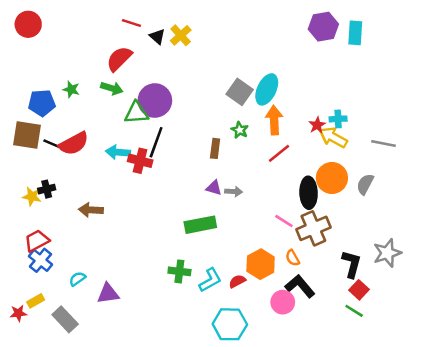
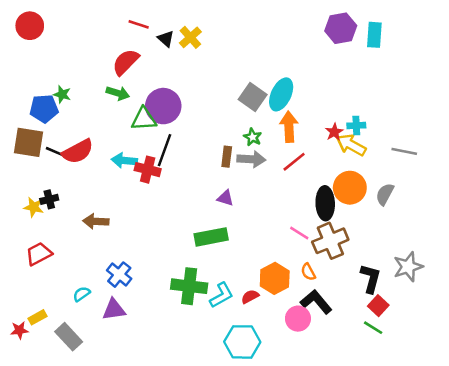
green star: (71, 89) -> (62, 94), moved
gray arrow: (234, 191) -> (251, 159), moved, size x1.5
blue cross: (40, 260) -> (119, 275), moved
green cross: (179, 271) -> (189, 286), size x1.5

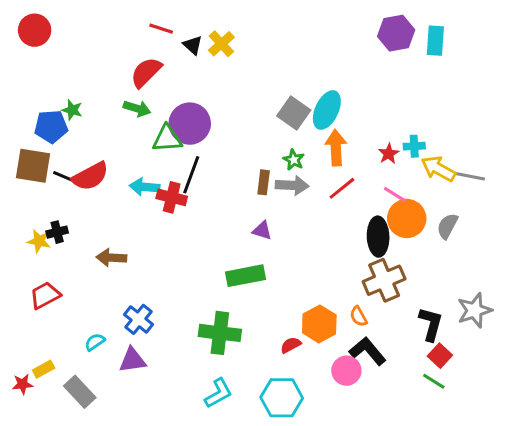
yellow arrow: (351, 145) -> (438, 169), moved
pink line: (299, 233) -> (395, 194), moved
cyan L-shape: (222, 295) -> (218, 393), moved

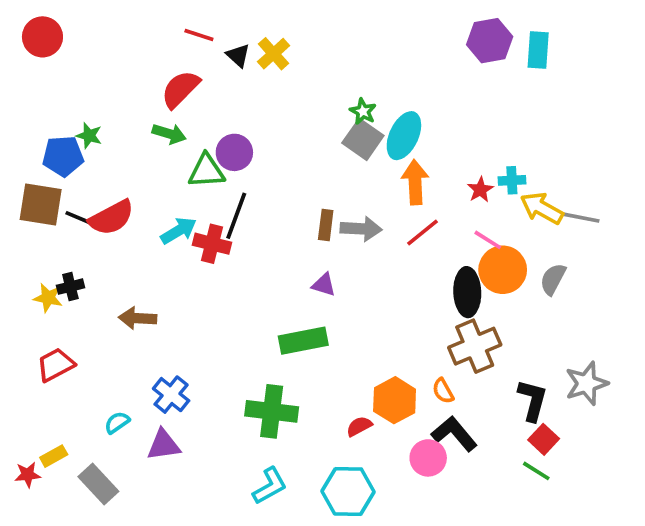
purple circle: (190, 124) -> (234, 152), size x0.7
green star: (294, 160) -> (363, 111), moved
cyan arrow: (145, 187) -> (178, 231), turned 144

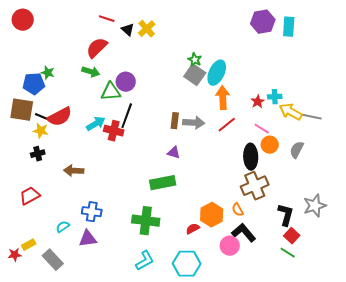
orange circle: (503, 270) -> (270, 145), size x0.7
yellow star: (48, 298) -> (41, 131), moved
blue cross: (171, 395) -> (92, 212), turned -30

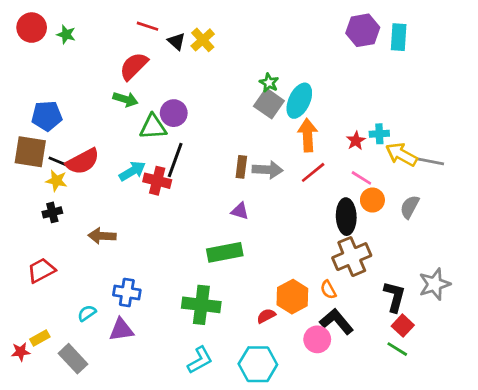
green star: (48, 73) -> (66, 34), moved

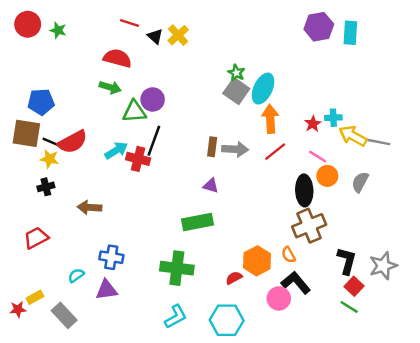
red semicircle: (134, 66) -> (117, 58), turned 60
gray star: (435, 284) -> (383, 266), moved

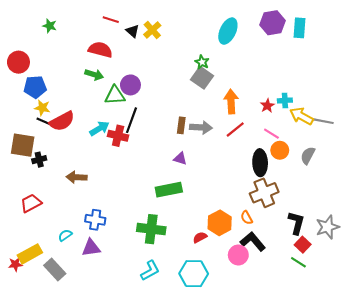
red circle: (28, 24) -> (18, 62), moved
cyan ellipse: (263, 89) -> (228, 31), moved
brown square: (26, 133) -> (23, 145), moved
yellow star: (49, 159) -> (42, 108), moved
yellow rectangle: (35, 297) -> (30, 254), size x1.6

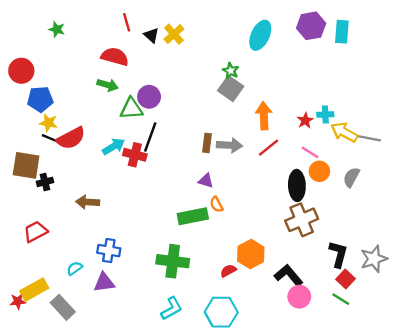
red line: (111, 20) -> (127, 22), turned 56
orange semicircle: (247, 218) -> (216, 204), moved
pink circle: (238, 255) -> (299, 297), moved

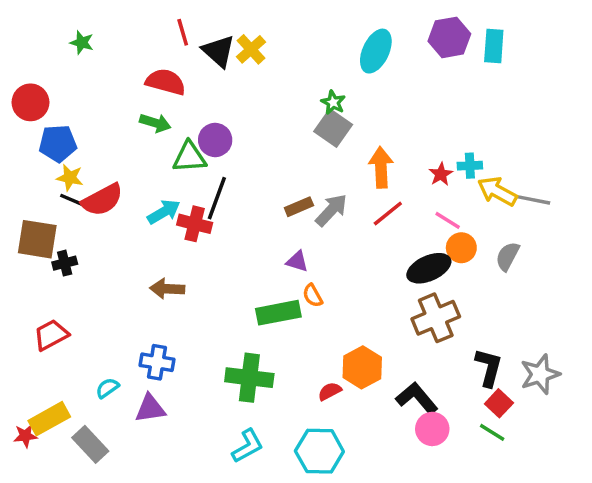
black triangle: (151, 35) -> (219, 51), size x1.5
brown rectangle: (207, 143) -> (299, 207), turned 60
gray arrow: (229, 145) -> (331, 210), turned -50
black ellipse: (297, 185) -> (429, 268), turned 68
brown arrow: (88, 202) -> (167, 289), moved

